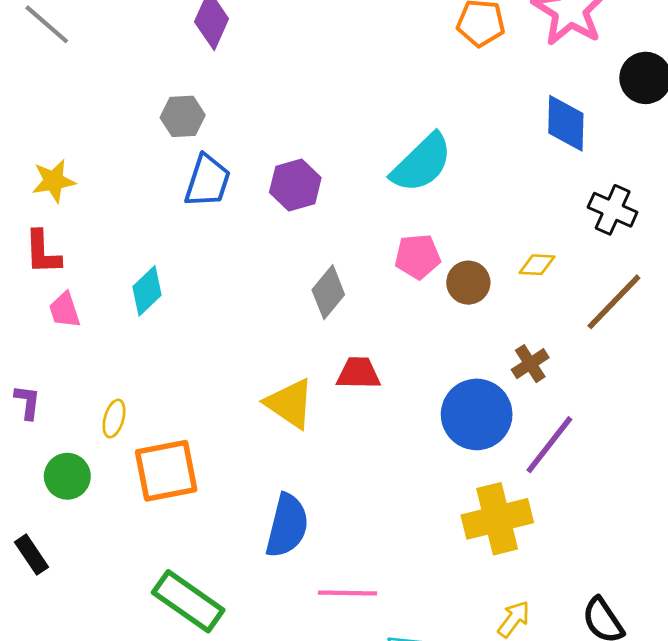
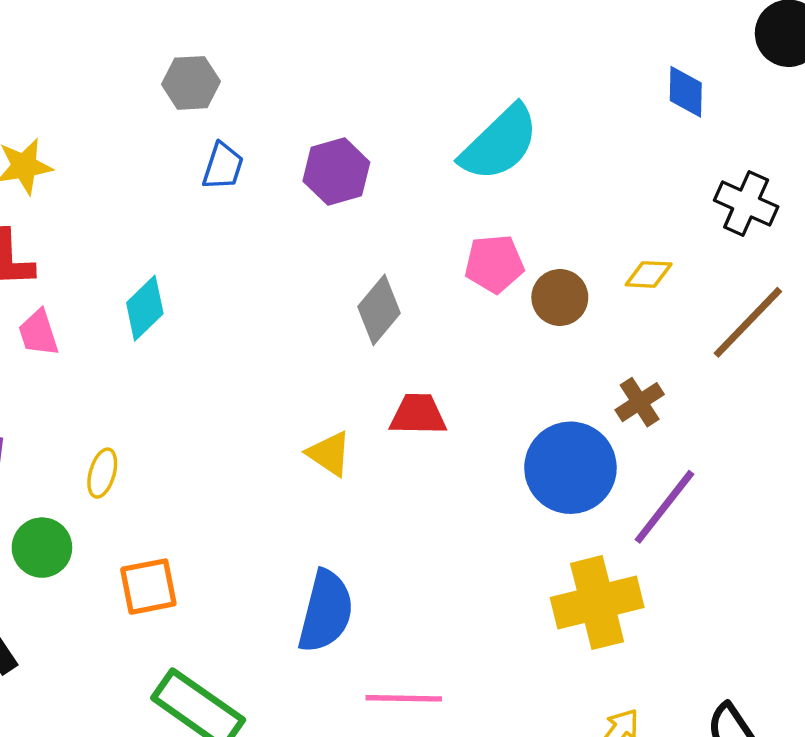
blue diamond: (566, 123) -> (686, 92), size x0.7
blue trapezoid: (207, 181) -> (223, 166), size x0.7
yellow triangle: (290, 403) -> (329, 454), size x0.7
orange square: (166, 471) -> (148, 587), moved, size x0.7

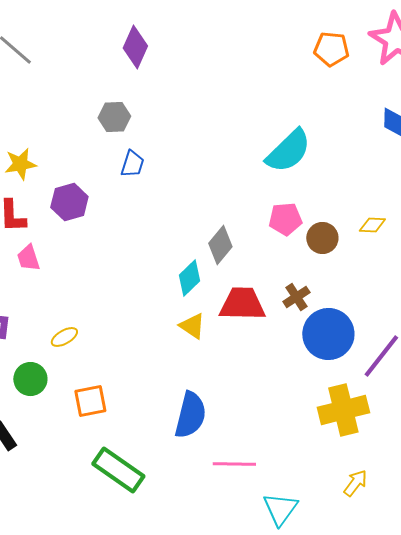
purple hexagon: (336, 172) -> (69, 202), moved
cyan diamond: (145, 308) -> (189, 278), moved
brown cross: (640, 402) -> (296, 297), moved
red trapezoid: (418, 415) -> (242, 304), size x1.4
yellow ellipse: (102, 473) -> (64, 337), turned 44

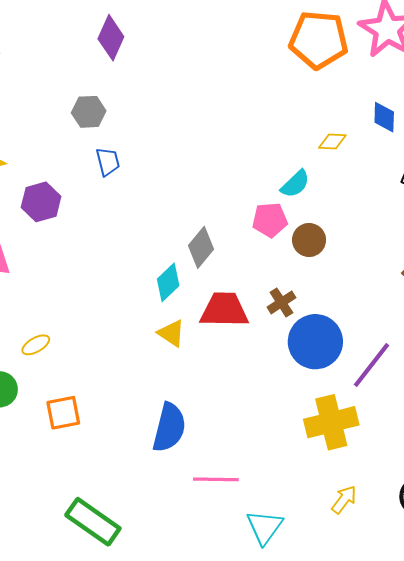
orange pentagon: (331, 49) -> (319, 40), size x1.6
cyan semicircle: (288, 151) -> (295, 184), moved, size x0.6
blue trapezoid: (132, 164) -> (108, 162), turned -32
yellow diamond: (372, 225) -> (332, 141), moved
green rectangle: (118, 470) -> (93, 522), moved

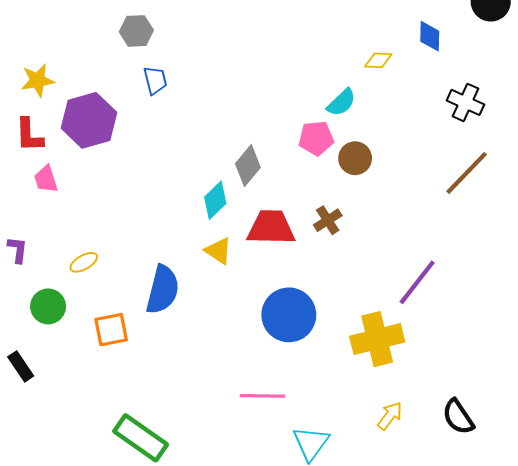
purple hexagon: (41, 202) -> (89, 120), size x1.4
blue circle: (315, 342) -> (289, 315), moved
blue semicircle: (169, 427) -> (163, 290), moved

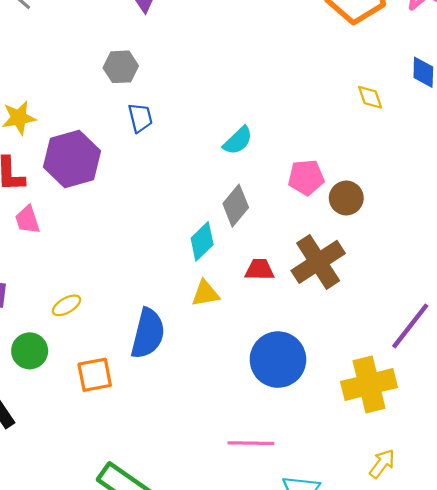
yellow diamond: (378, 60) -> (370, 97), turned 68
cyan semicircle: (341, 102) -> (238, 141), moved
brown cross: (328, 220) -> (318, 262), size x1.8
red trapezoid: (271, 228) -> (260, 270), size x0.6
yellow triangle: (218, 251) -> (205, 293), turned -44

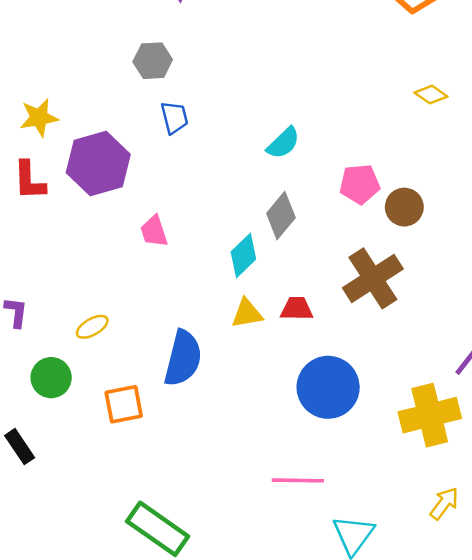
yellow diamond: (370, 97) -> (431, 95), turned -36
pink trapezoid: (27, 220) -> (154, 231), moved
red trapezoid: (260, 270) -> (297, 309), moved

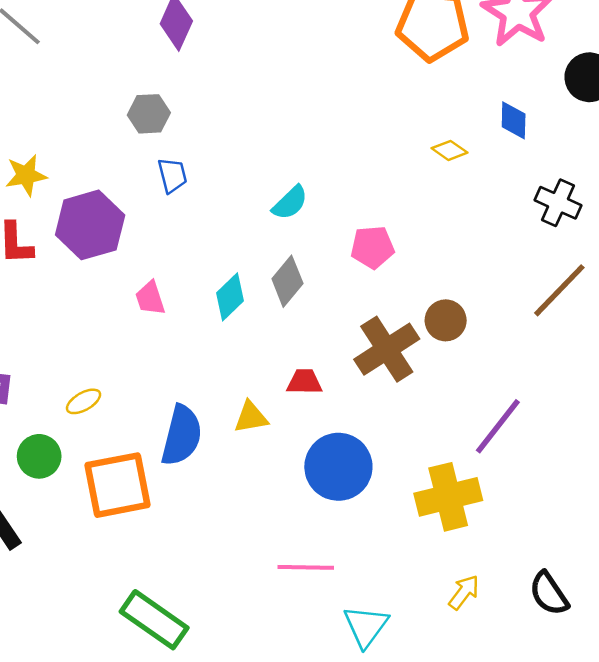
brown circle: (404, 207) -> (446, 320), moved
cyan diamond: (243, 255) -> (230, 297), moved
yellow triangle: (247, 314) -> (251, 417), moved
orange square: (124, 404) -> (118, 485), size x1.6

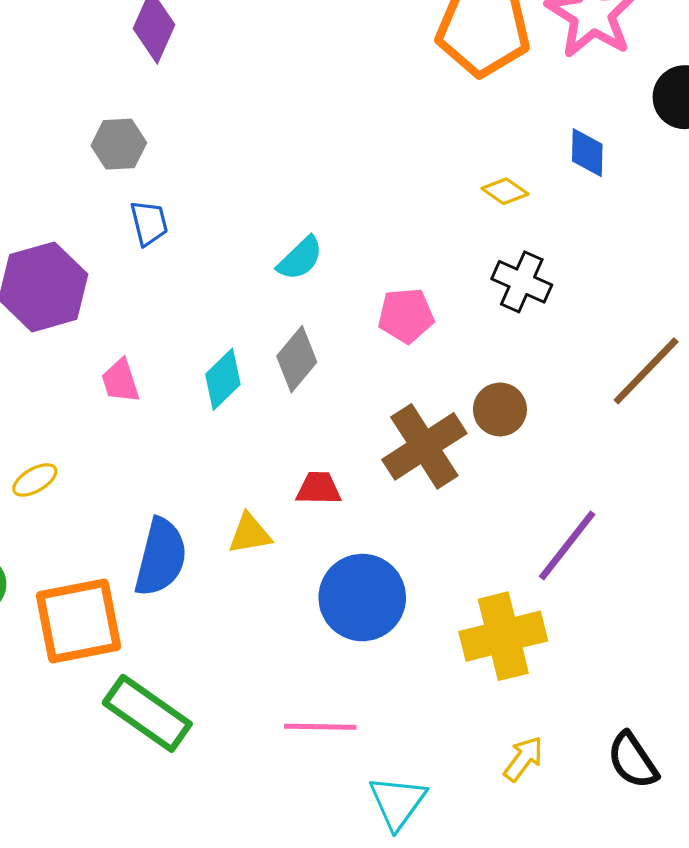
black cross: (558, 203) -> (522, 282), moved
yellow ellipse: (84, 401) -> (35, 480), moved
green rectangle: (154, 620) -> (147, 713), moved

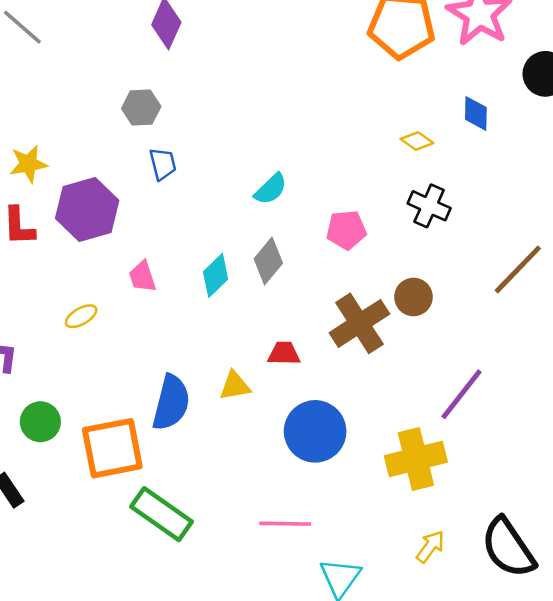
yellow ellipse: (35, 480) -> (81, 316), moved
black semicircle: (633, 760) -> (508, 548), size x1.5

